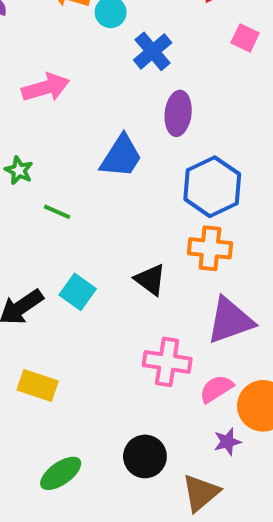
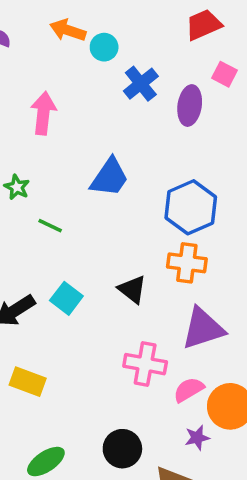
pink arrow: (46, 88) -> (43, 113), turned -69
purple ellipse: (178, 113) -> (190, 105), moved

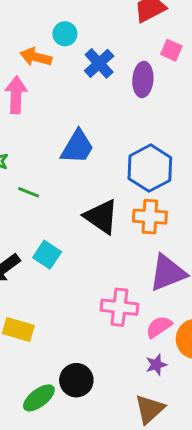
orange arrow: (68, 30) -> (36, 57), moved
black triangle: (132, 289) -> (101, 217), moved, size x1.4
purple star: (197, 438) -> (156, 365), moved
black circle: (122, 449) -> (76, 380), moved

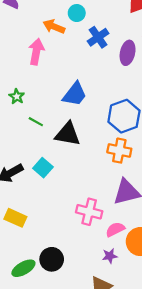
black triangle: (101, 217) -> (68, 134), moved, turned -32

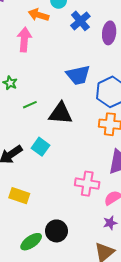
blue trapezoid: (75, 94) -> (78, 75), moved, turned 45
green line: (36, 122) -> (30, 105), turned -48

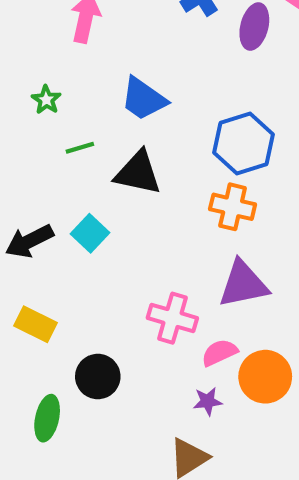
blue trapezoid: (78, 75) -> (143, 99), moved, turned 40
black circle: (56, 231) -> (98, 376), moved
green ellipse: (31, 242) -> (47, 418), turned -50

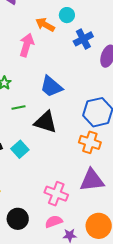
pink semicircle: (219, 353) -> (54, 222), moved

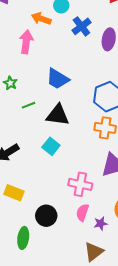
cyan square: (20, 149) -> (51, 146), moved
pink semicircle: (54, 222) -> (82, 213), turned -42

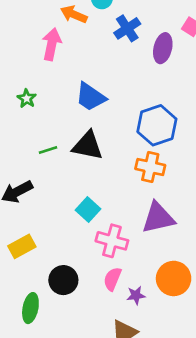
green line: (29, 105) -> (48, 150), moved
cyan square: (51, 146) -> (88, 210), moved
yellow rectangle: (14, 193) -> (22, 246), turned -54

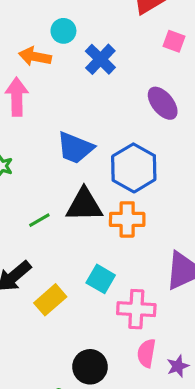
purple ellipse: (163, 48) -> (163, 103), moved, turned -40
blue hexagon: (157, 125) -> (134, 168), moved
orange cross: (150, 167) -> (127, 219), moved
yellow rectangle: (22, 246) -> (50, 300), moved

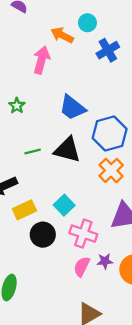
orange cross: (127, 219) -> (111, 170), moved, turned 30
purple star: (178, 366) -> (105, 261), moved
black circle: (90, 367) -> (43, 235), moved

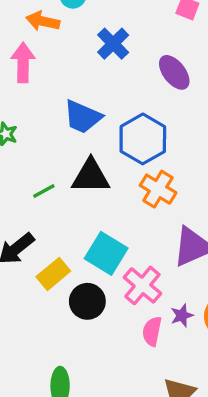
blue cross: (108, 50) -> (113, 44), moved
cyan square: (64, 205) -> (106, 253), size x1.4
pink cross: (83, 234) -> (142, 285), turned 36

